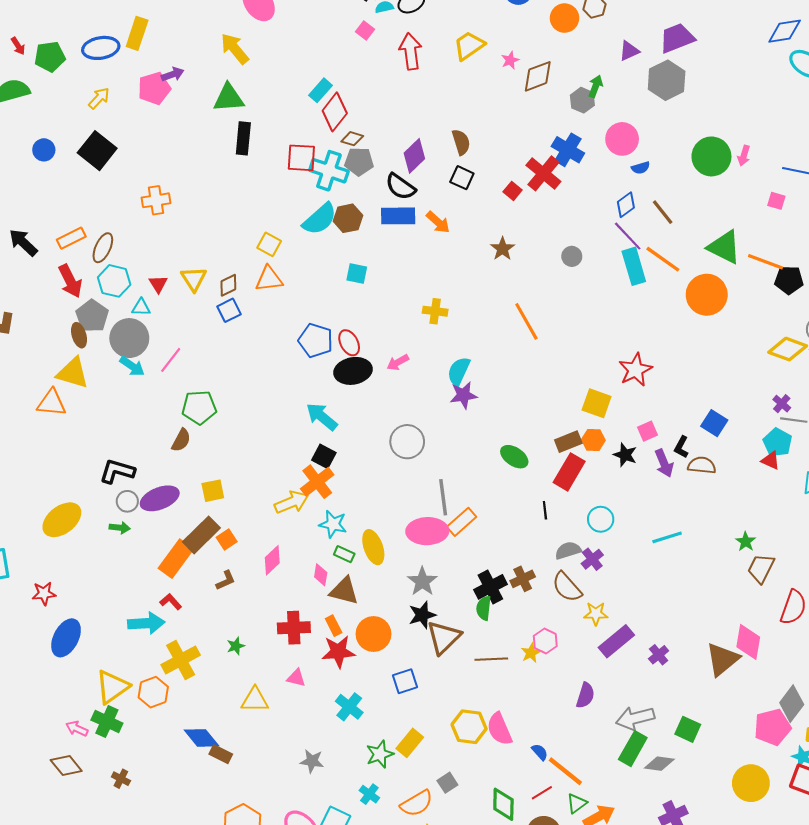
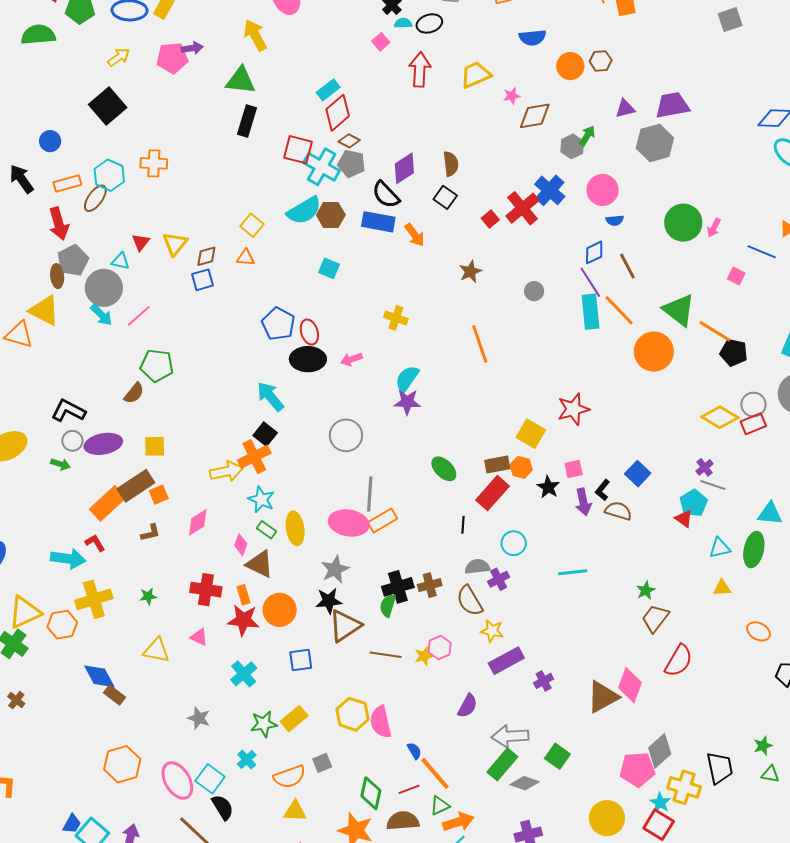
blue circle: (44, 150) -> (50, 141), moved
orange triangle: (269, 279) -> (246, 258), size x0.7
cyan hexagon: (114, 281) -> (109, 175), moved

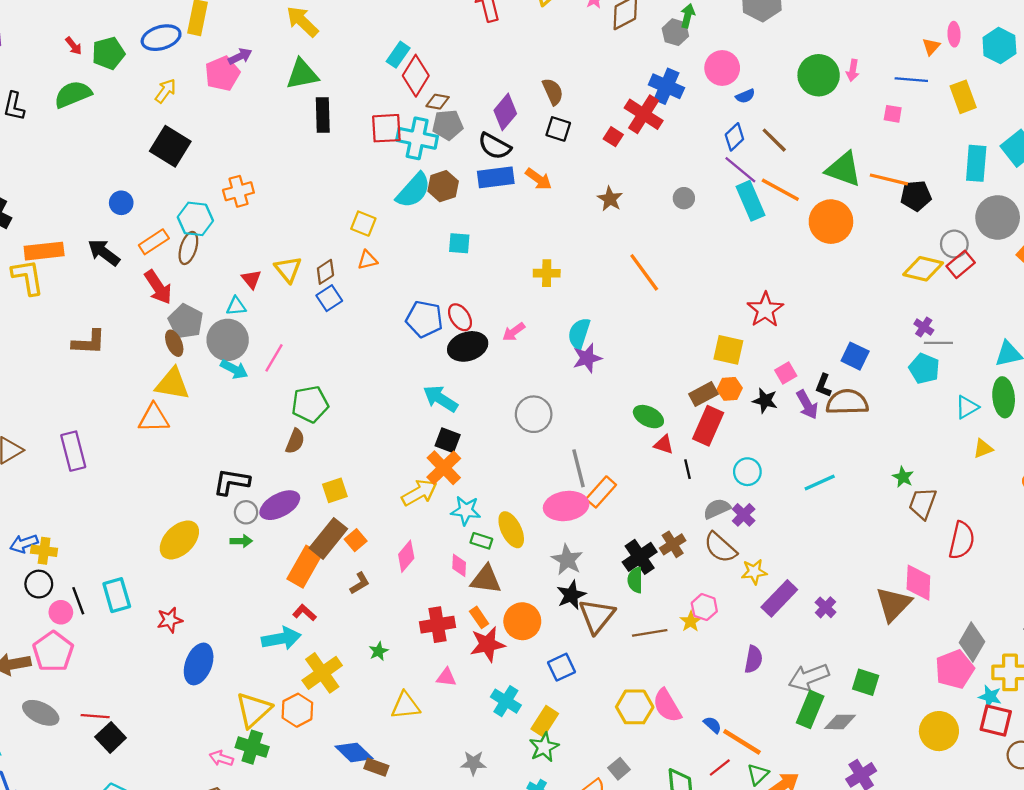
brown semicircle: (618, 511) -> (847, 402), size x1.4
red triangle: (684, 519) -> (664, 445), moved
yellow rectangle: (294, 719) -> (545, 721), moved

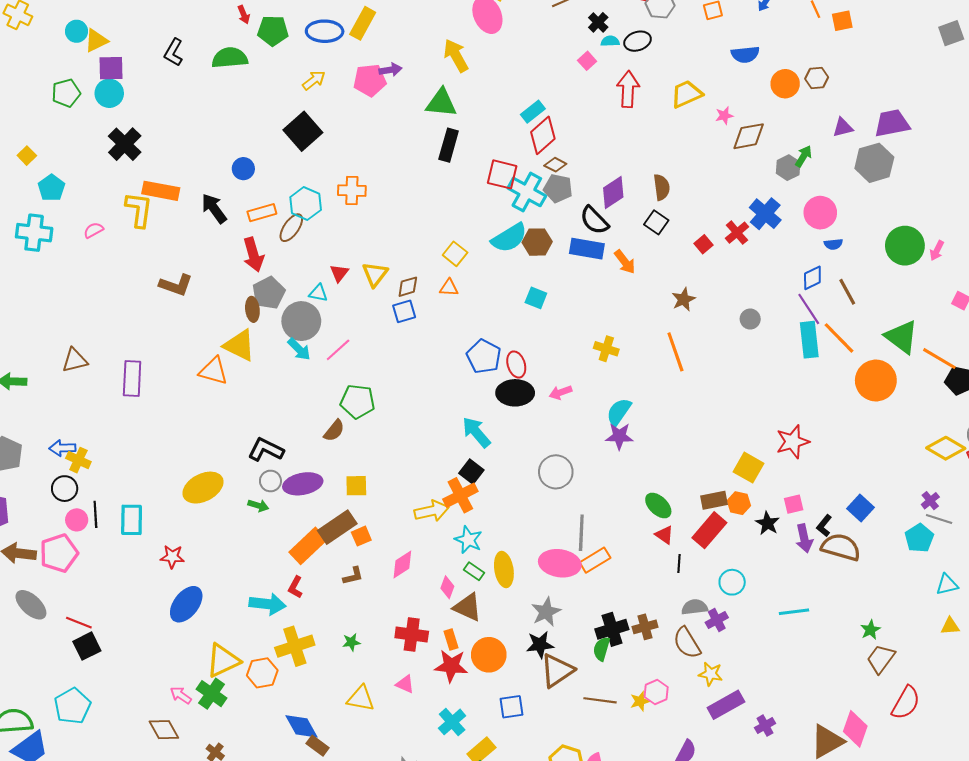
red cross: (644, 114) -> (737, 233), size x0.7
orange line: (644, 272) -> (675, 352), moved
red L-shape: (304, 613) -> (295, 587), turned -120

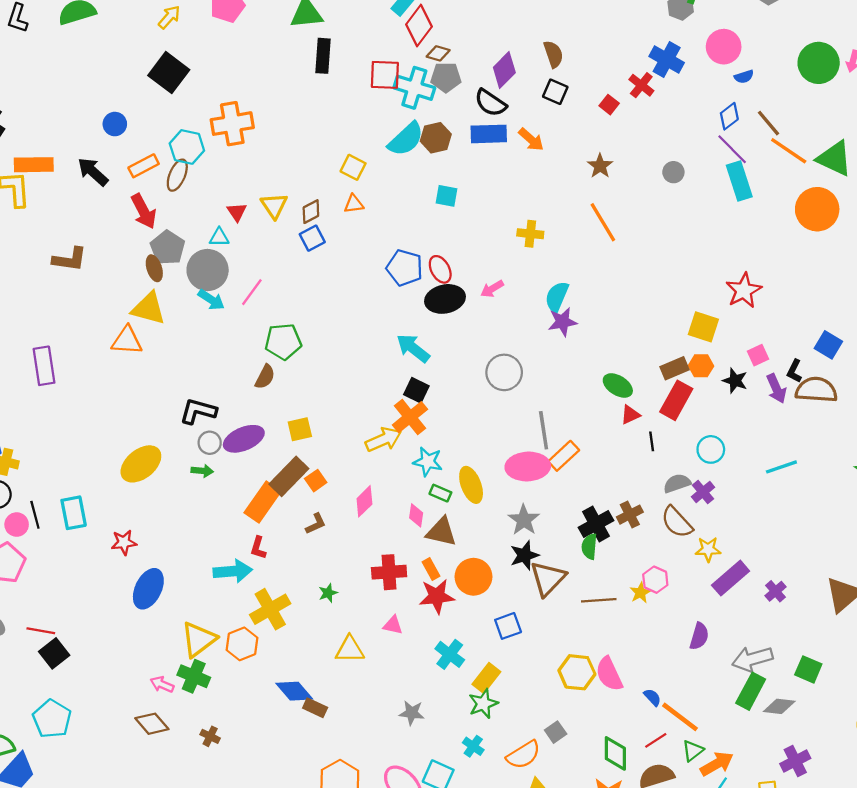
orange cross: (352, 191) -> (232, 124), size x1.4
orange line: (839, 338) -> (789, 151), moved
red triangle: (664, 535) -> (630, 415), turned -48

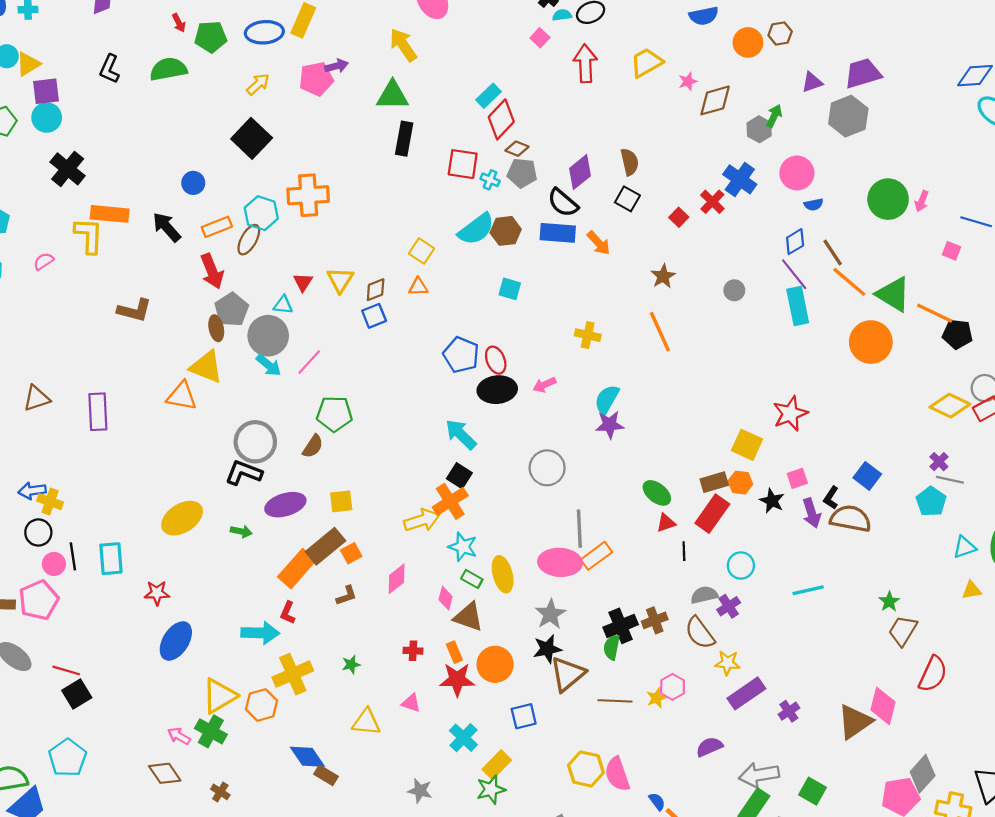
cyan cross: (414, 88) -> (490, 180), size x0.5
gray circle: (210, 443) -> (255, 442), moved, size x1.8
red cross: (389, 572) -> (413, 651), size x0.6
purple semicircle: (699, 636) -> (709, 747), turned -136

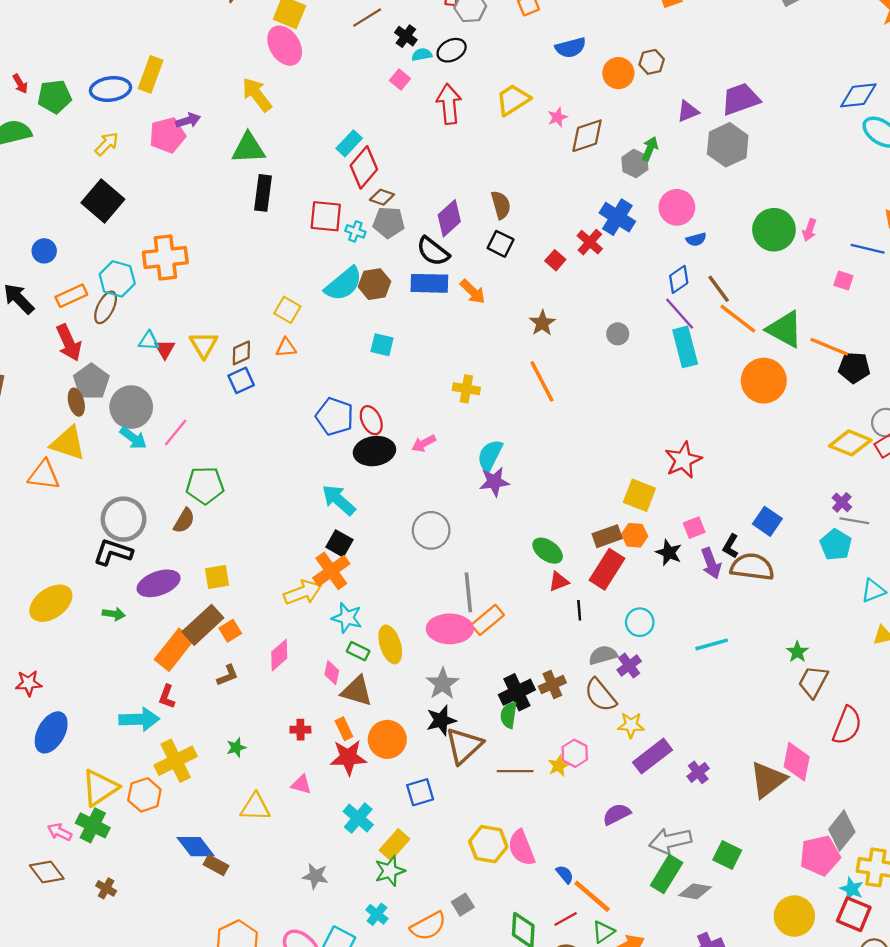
cyan triangle: (283, 305) -> (149, 341), moved

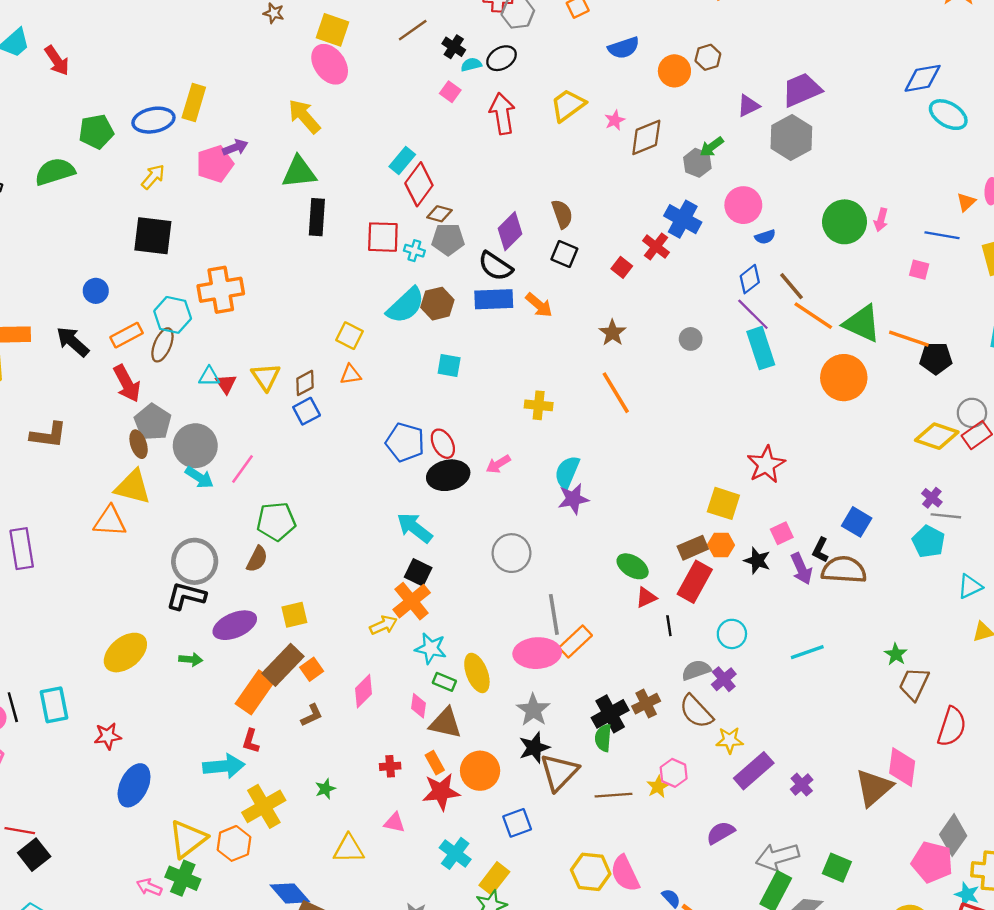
red arrow: (20, 84) -> (57, 61), moved, size x1.5
green arrow: (650, 149) -> (712, 147), turned -145
black square: (103, 201) -> (153, 236), turned -30
yellow arrow: (303, 592) -> (383, 625), size x0.7
pink pentagon: (820, 856) -> (932, 862), turned 30

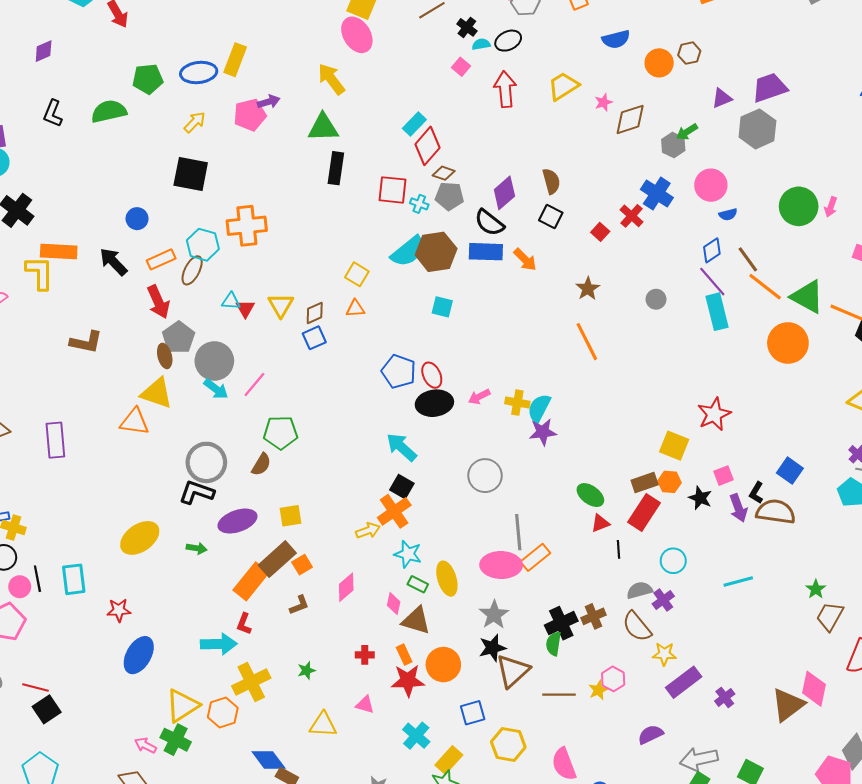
brown hexagon: (437, 304) -> (436, 252), size x1.4
yellow cross: (539, 405) -> (517, 403), moved
yellow hexagon: (591, 872) -> (508, 744), moved

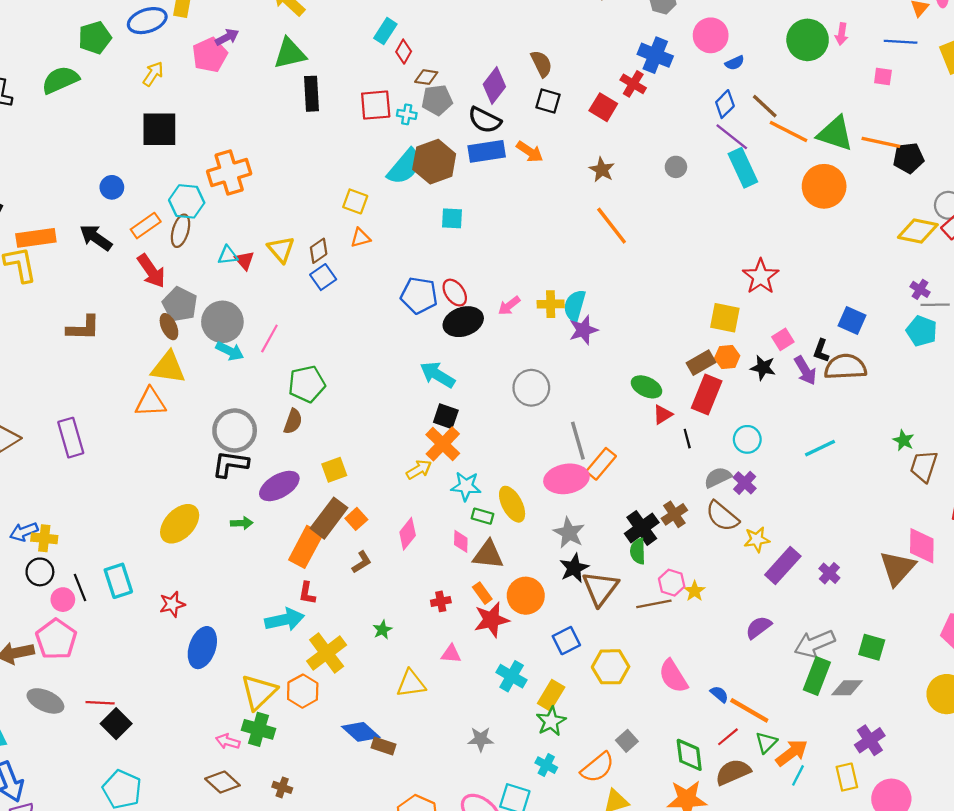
red diamond: (428, 146) -> (404, 52), size x0.6
red square: (600, 232) -> (603, 107), size x1.4
pink hexagon: (613, 679) -> (672, 583), moved

